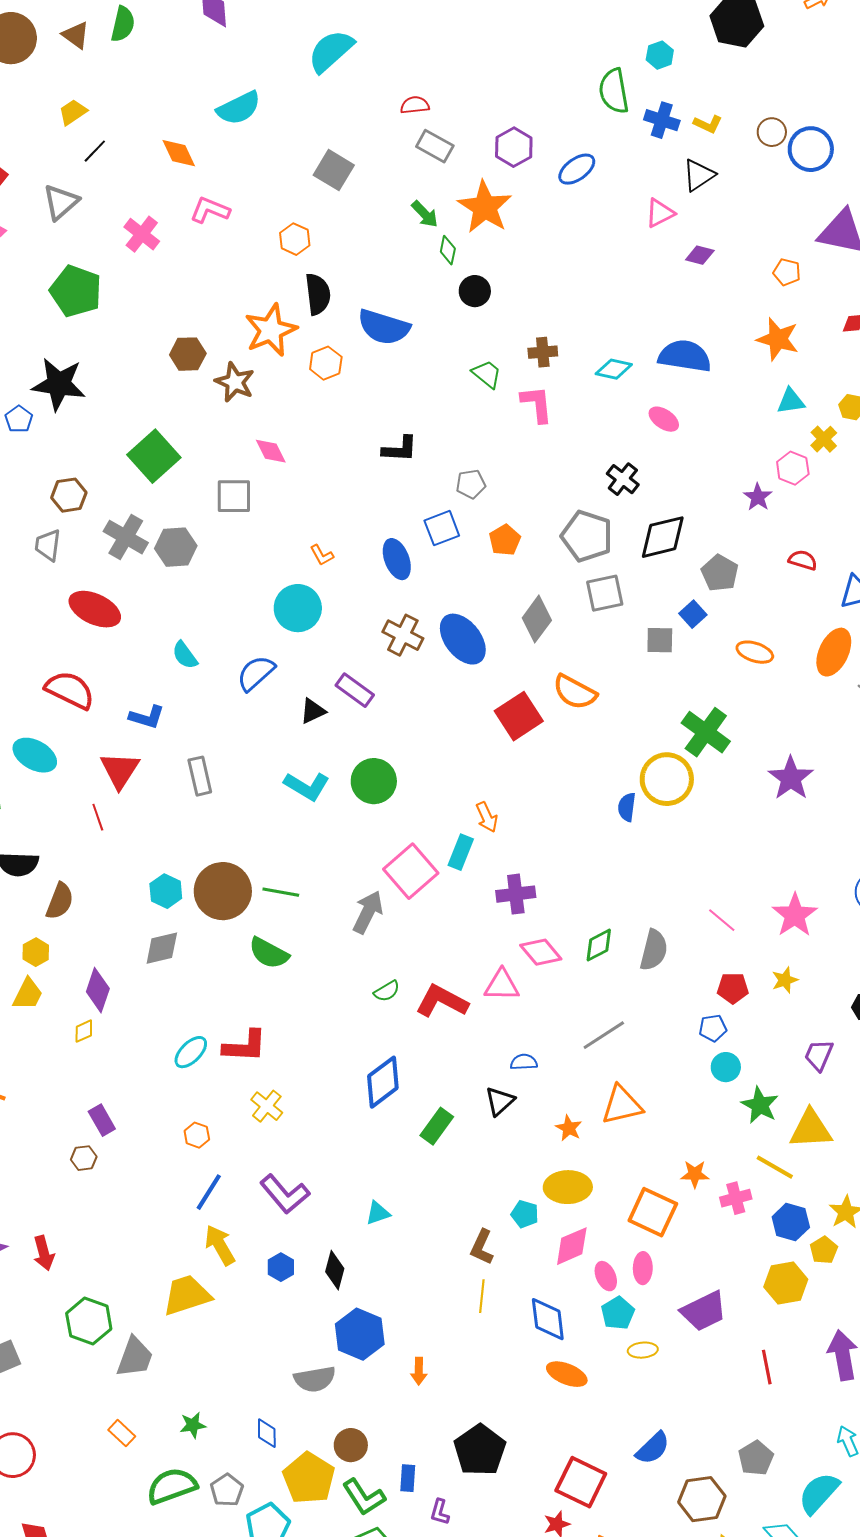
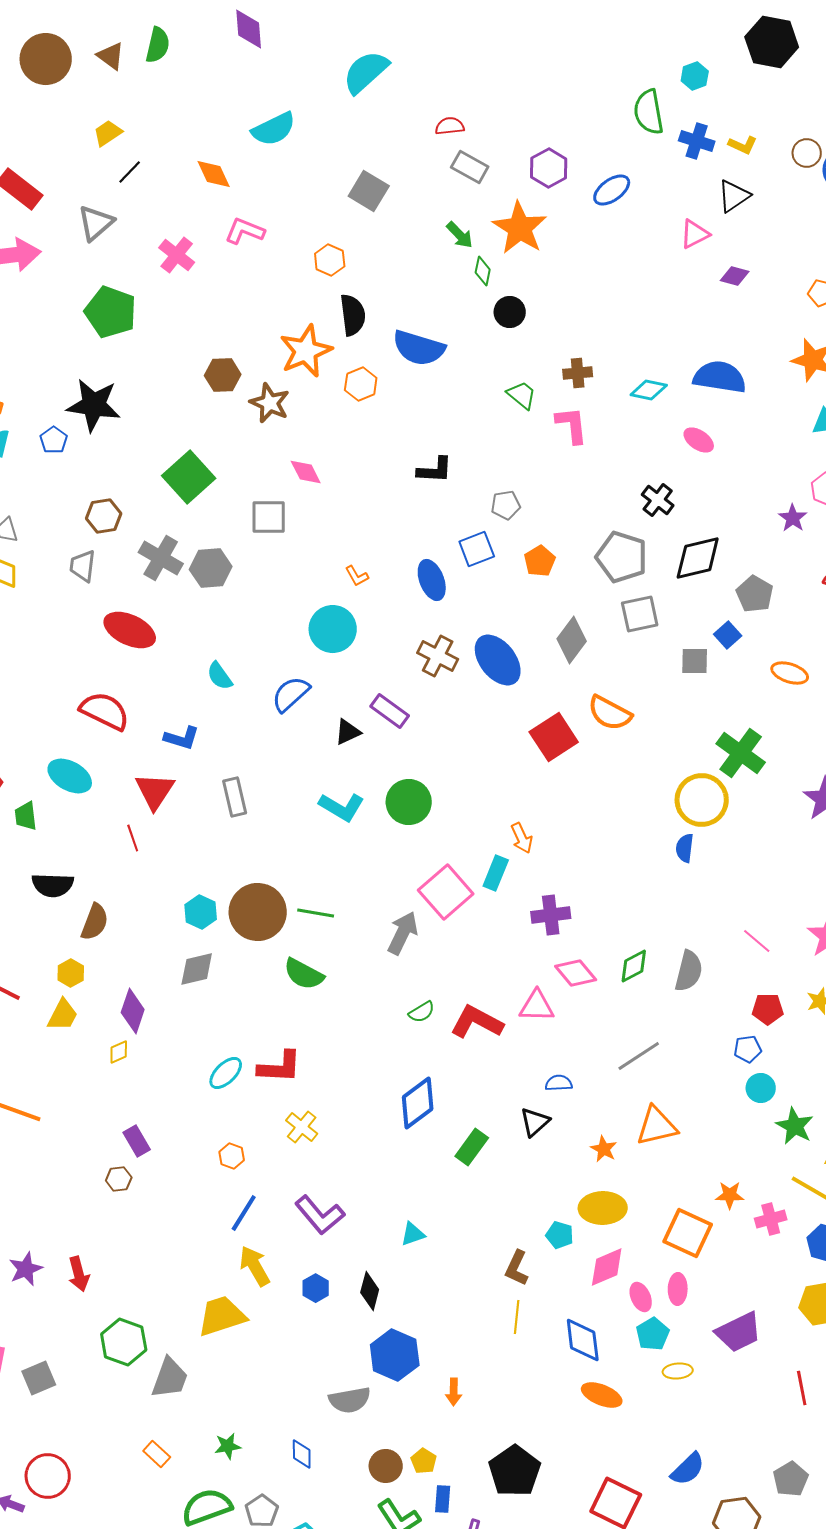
blue semicircle: (627, 807) -> (685, 848), moved
yellow pentagon: (309, 1478) -> (424, 1461), moved, size x0.5

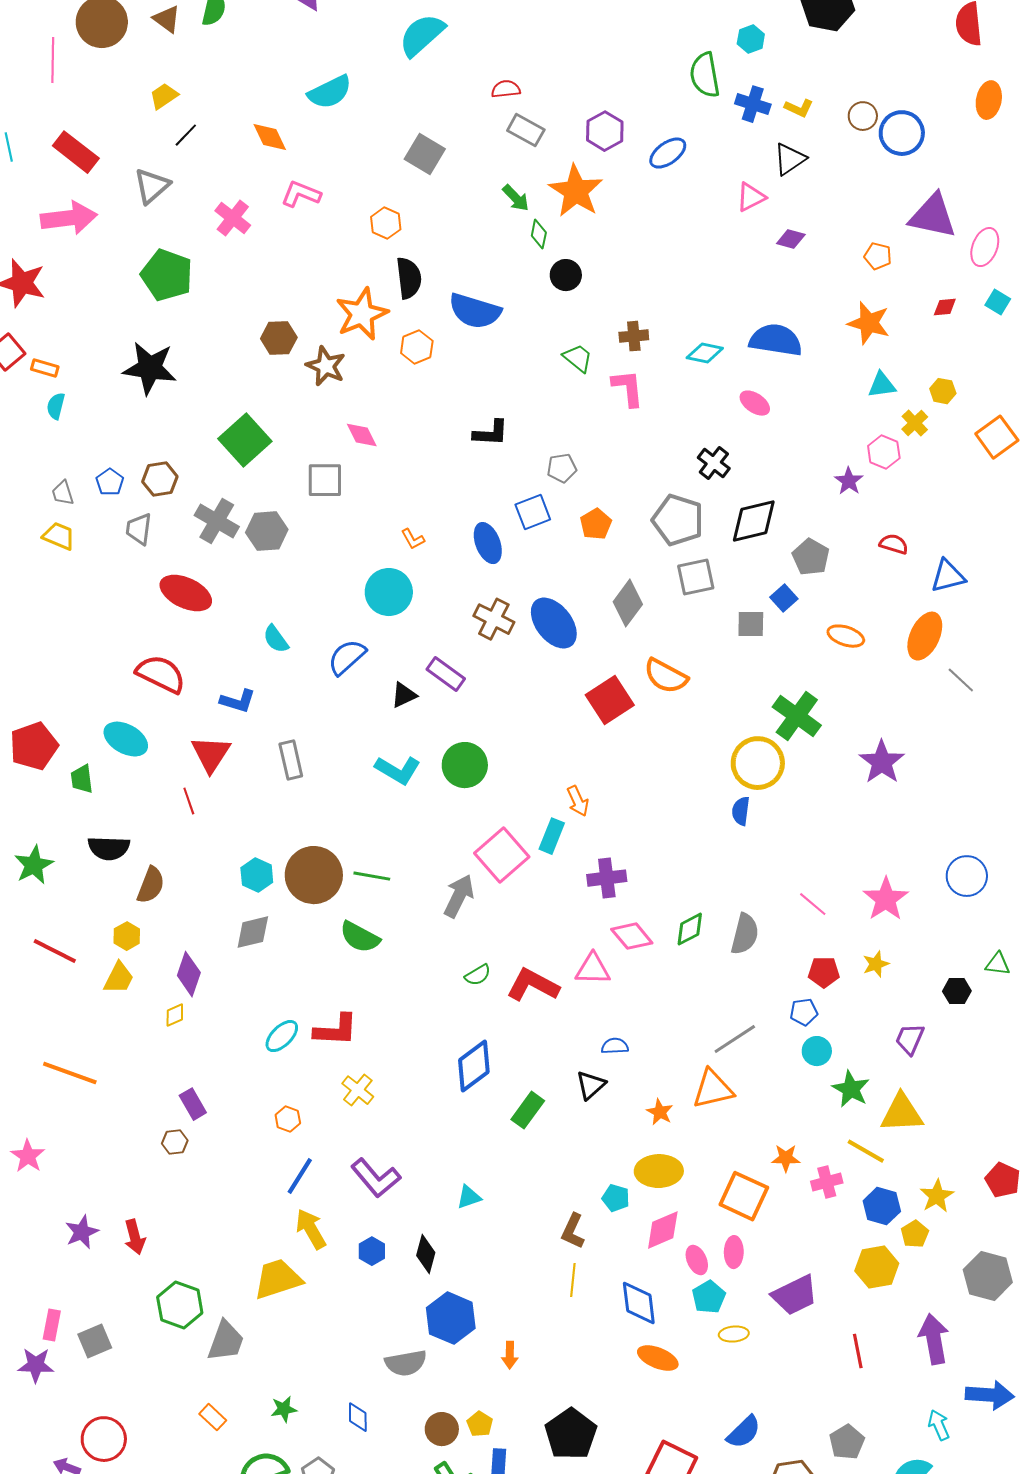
blue pentagon: (54, 440) -> (110, 482), moved
gray line: (639, 1056) -> (735, 1039), moved

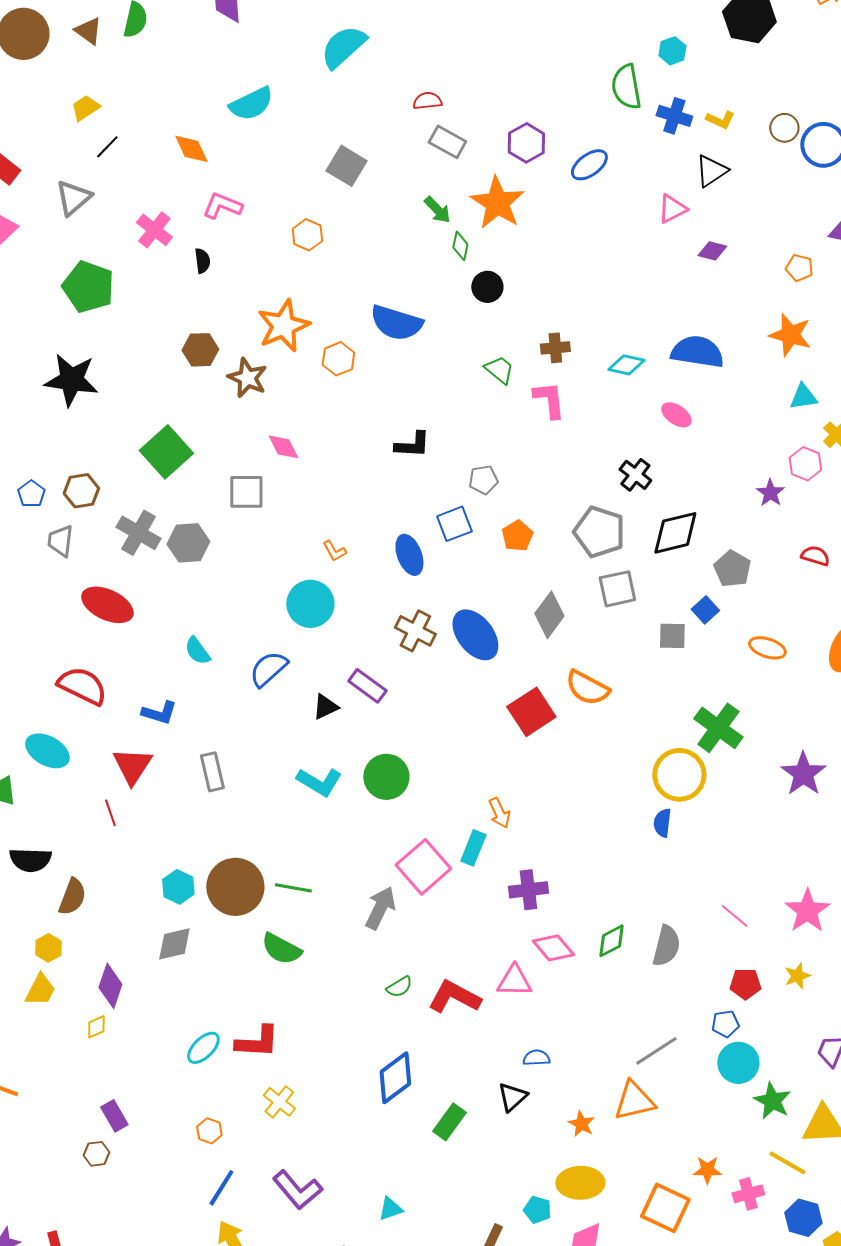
black semicircle: (409, 278) -> (202, 261), moved, size x0.6
cyan circle: (817, 1051) -> (738, 1063), size x1.4

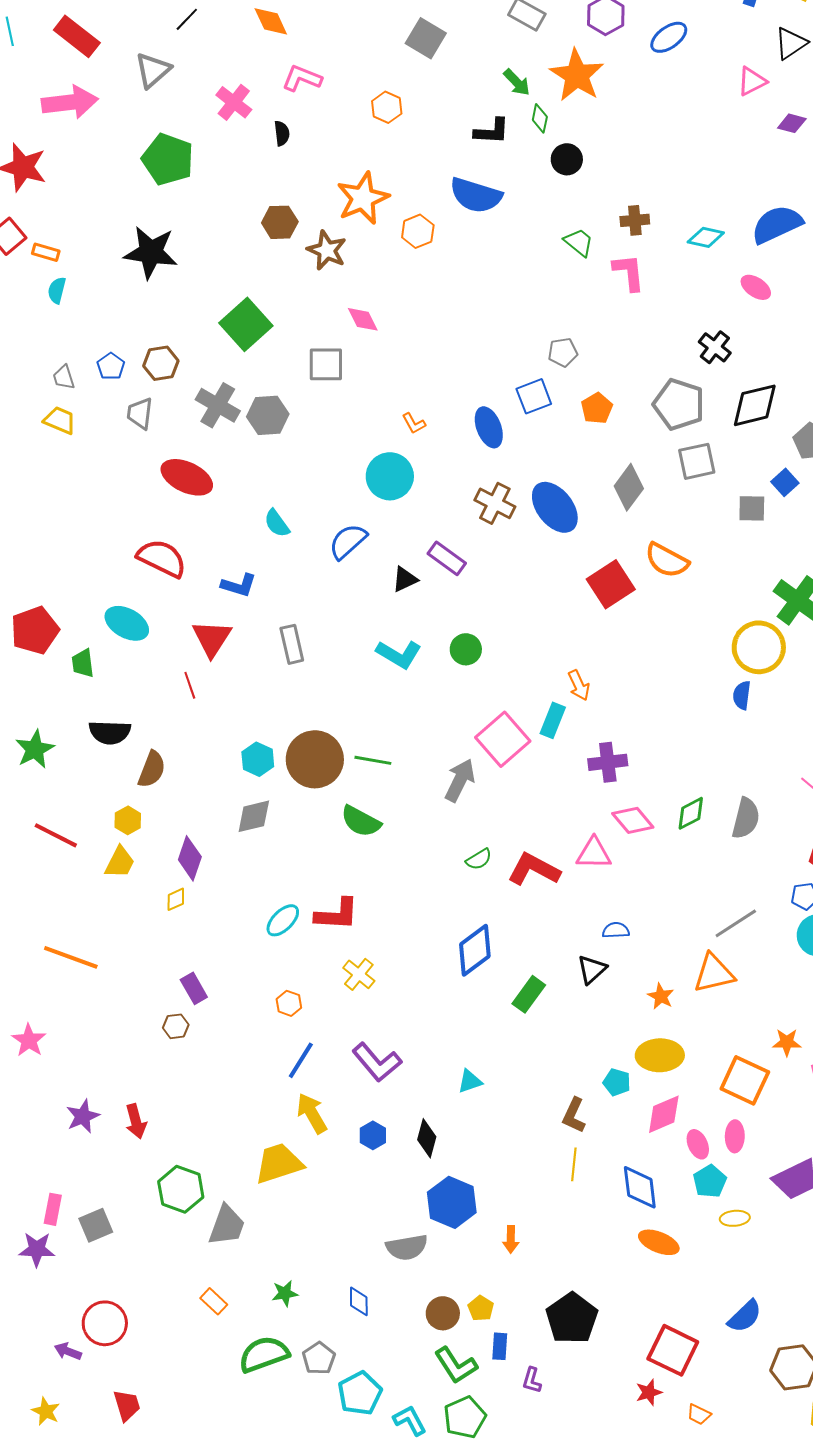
blue semicircle: (697, 352) -> (777, 224), turned -34
black L-shape: (412, 445) -> (492, 131), moved
green circle: (386, 777) -> (466, 649), size x0.7

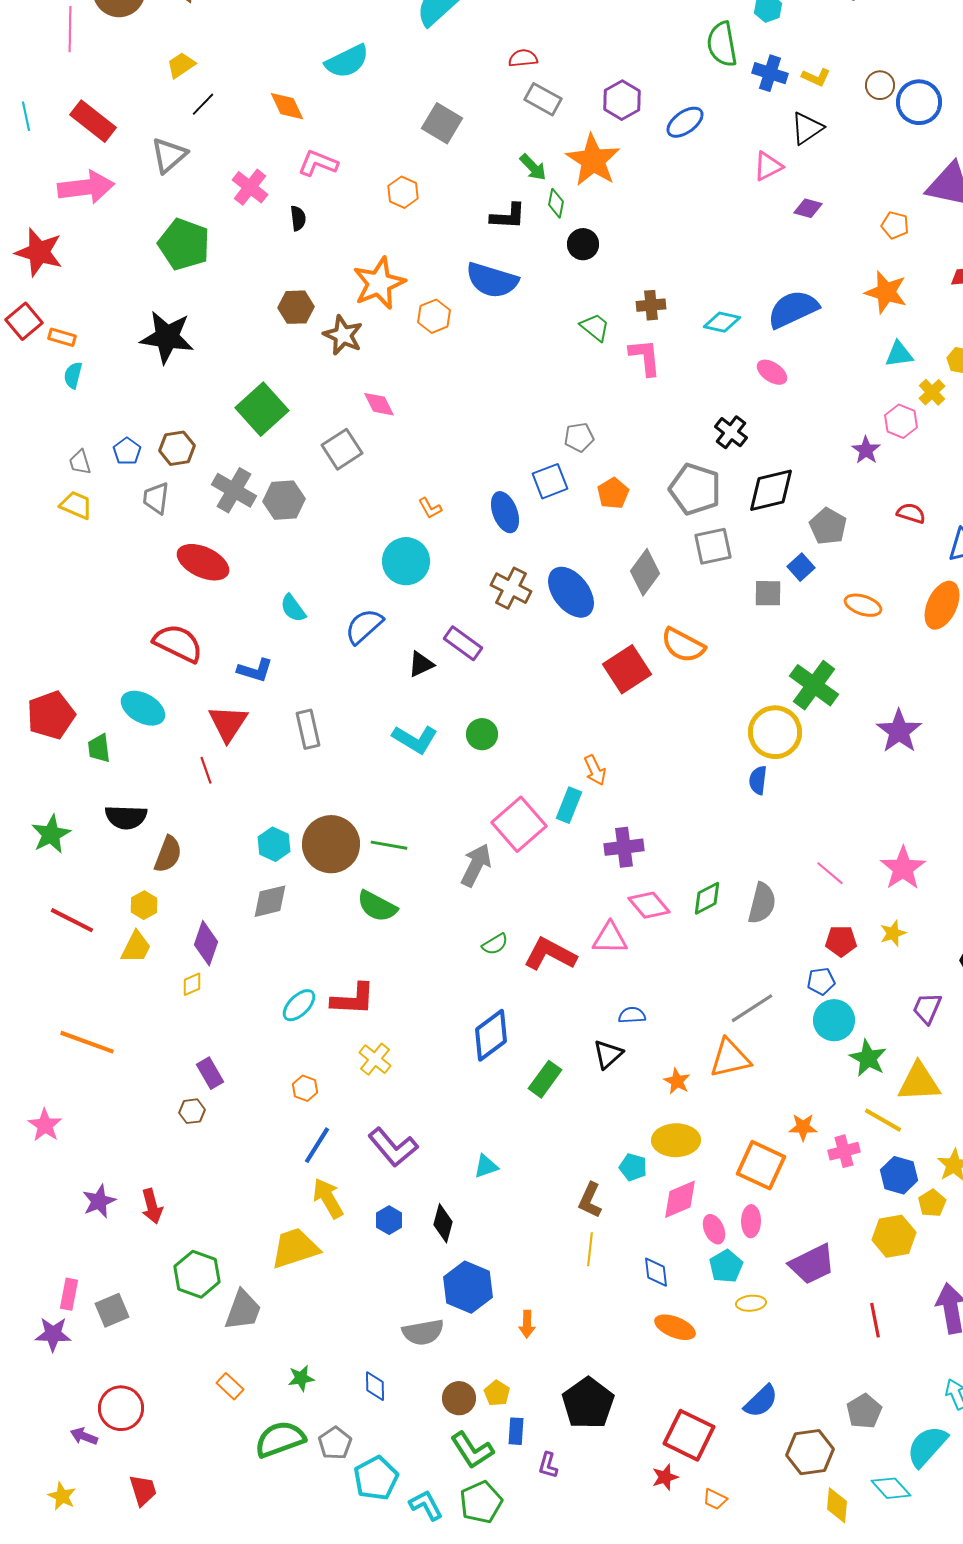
gray square: (326, 364) -> (342, 449), turned -33
blue diamond: (640, 1187) -> (656, 1272), size x0.7

